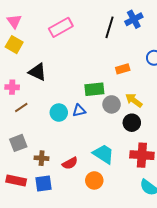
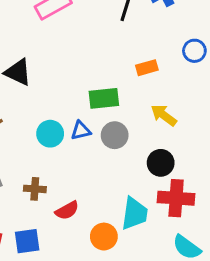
gray circle: (112, 104) -> (115, 135), moved
black circle: (132, 123) -> (161, 163), moved
cyan trapezoid: (103, 154) -> (135, 213), moved, turned 65
brown cross: (42, 158) -> (35, 189), moved

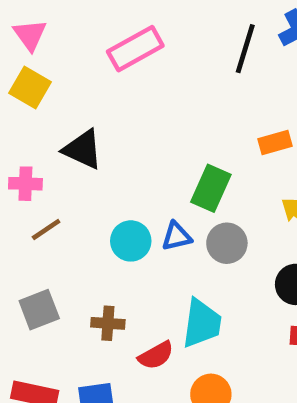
green rectangle: (104, 98) -> (211, 188), turned -60
cyan trapezoid: (135, 213) -> (202, 323), moved

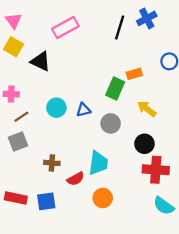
black triangle: (83, 149) -> (41, 61), moved
green rectangle: (211, 188) -> (115, 88), moved
blue triangle: (177, 236) -> (83, 110), moved
cyan circle: (131, 241) -> (56, 108), moved
gray square: (39, 310) -> (18, 142), moved

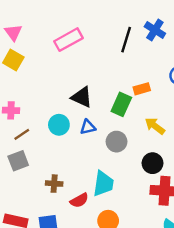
blue cross: (147, 18) -> (155, 30), turned -30
black triangle: (41, 61) -> (82, 97), moved

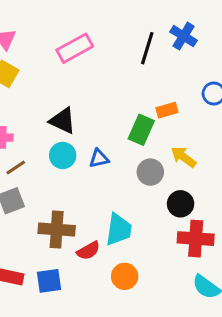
black triangle: (82, 97) -> (63, 121), moved
gray circle: (117, 142) -> (150, 172), moved
brown cross: (54, 184) -> (57, 230), size x1.6

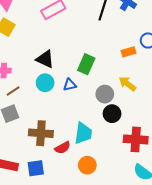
orange rectangle: (167, 110) -> (128, 52), moved
green rectangle: (141, 130) -> (86, 64), moved
black circle: (181, 204) -> (112, 114), moved

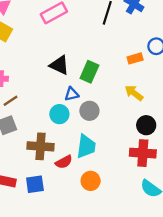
black triangle: (45, 59) -> (59, 65), moved
cyan circle: (45, 83) -> (59, 114), moved
gray circle: (105, 94) -> (89, 111), moved
black circle: (112, 114) -> (146, 125), moved

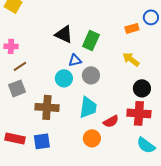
red semicircle: (64, 162) -> (111, 121), moved

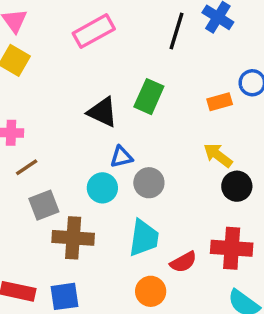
green rectangle: (91, 40) -> (149, 97), moved
gray square: (17, 88) -> (44, 205), moved
black circle: (142, 88) -> (237, 186), moved

